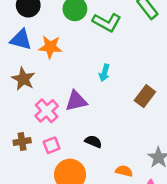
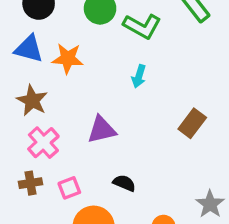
cyan arrow: (104, 73) -> (139, 76), moved
pink cross: (47, 111) -> (43, 143), moved

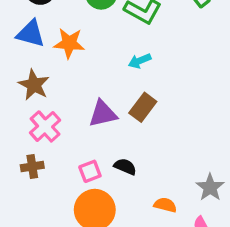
cyan arrow: (139, 76) -> (140, 61), turned 50
brown rectangle: (192, 123) -> (143, 107), moved
pink square: (69, 188) -> (90, 171), moved

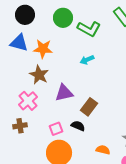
brown star: (34, 85) -> (39, 75), moved
brown rectangle: (143, 107) -> (89, 107), moved

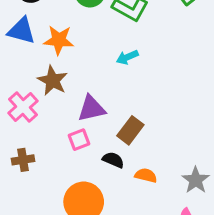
pink cross: (28, 101) -> (23, 107), moved
pink square: (56, 129) -> (79, 140), moved
orange semicircle: (103, 150) -> (146, 175), moved

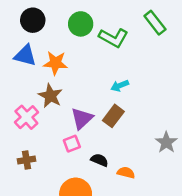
cyan arrow: (127, 57) -> (120, 86), moved
purple triangle: (91, 109) -> (82, 118), turned -30
brown rectangle: (130, 130) -> (113, 116), moved
gray star: (196, 180) -> (166, 142), moved

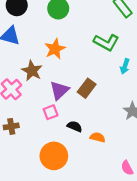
green L-shape: (113, 38) -> (106, 42), moved
orange star: (55, 63) -> (55, 49), moved, turned -30
cyan arrow: (120, 86) -> (125, 66), moved, turned -48

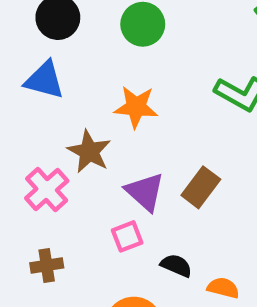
orange star: (55, 49) -> (136, 107), turned 30
purple triangle: (59, 90) -> (145, 192), turned -35

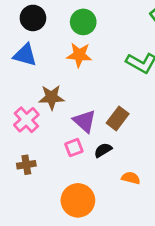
orange star: (136, 107) -> (79, 55), moved
brown star: (89, 152) -> (51, 97), turned -30
black semicircle: (176, 265) -> (103, 150), moved, turned -54

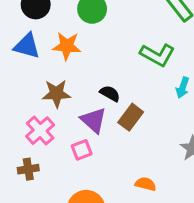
orange star: (79, 55) -> (67, 46), moved
pink cross: (26, 120) -> (40, 131), moved
black semicircle: (103, 150) -> (110, 93), moved, turned 60

